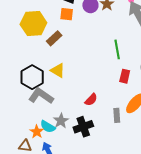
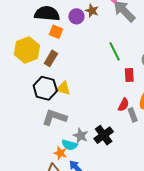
orange square: (67, 14) -> (56, 32), turned 32
black hexagon: (32, 77) -> (45, 88), moved
red semicircle: (91, 100) -> (123, 105), moved

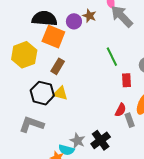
orange square: (56, 32) -> (53, 37), size x1.6
brown rectangle: (51, 58) -> (58, 66), moved
gray L-shape: (54, 117) -> (32, 124), moved

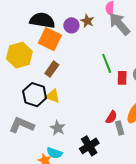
red rectangle: (126, 80) -> (122, 78), moved
gray star: (77, 141) -> (58, 128), moved

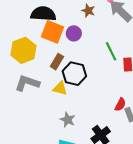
purple circle: (71, 25) -> (74, 33), moved
black hexagon: (35, 95) -> (74, 74), moved
gray L-shape: (22, 125) -> (27, 83), moved

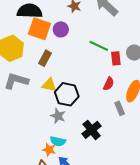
green line: (111, 51) -> (99, 46), turned -36
black hexagon: (74, 74) -> (67, 94), moved
red semicircle: (120, 105) -> (109, 84), moved

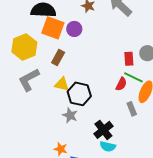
green line: (99, 46) -> (133, 77), moved
gray L-shape: (16, 81) -> (29, 80), turned -45
cyan semicircle: (58, 141) -> (108, 146), moved

